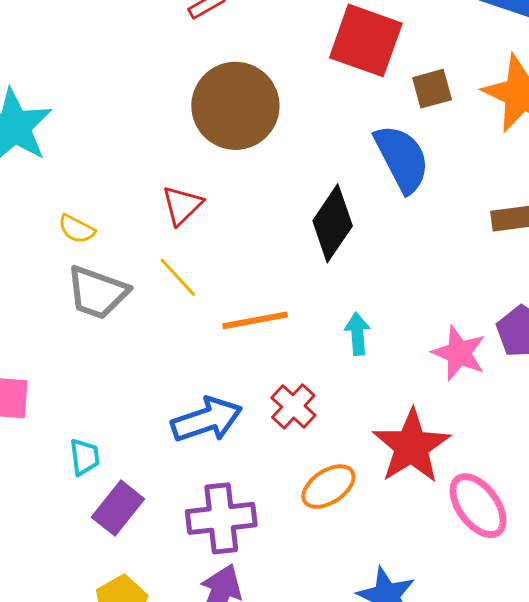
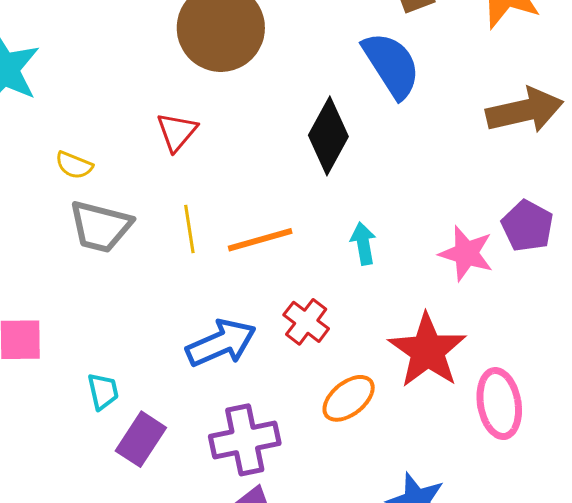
yellow line: (178, 277) -> (189, 229), moved, turned 39
pink ellipse: (478, 506) -> (499, 404), turned 32

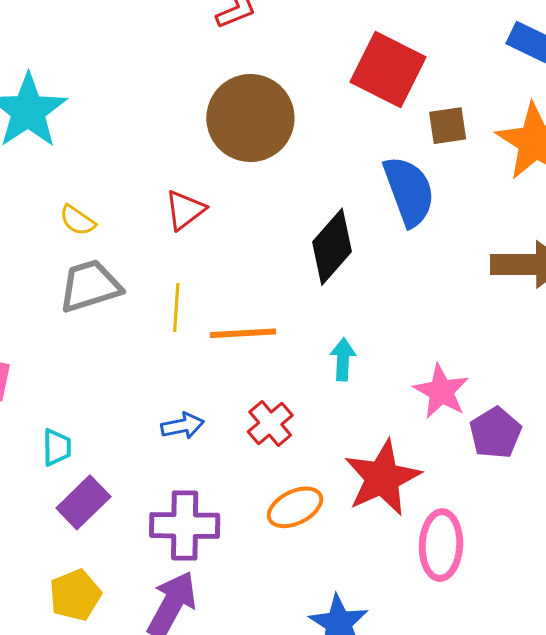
purple pentagon: (527, 226) -> (495, 433), moved
gray trapezoid: (100, 227) -> (90, 286), turned 136
blue arrow: (221, 343) -> (183, 426), size x0.6

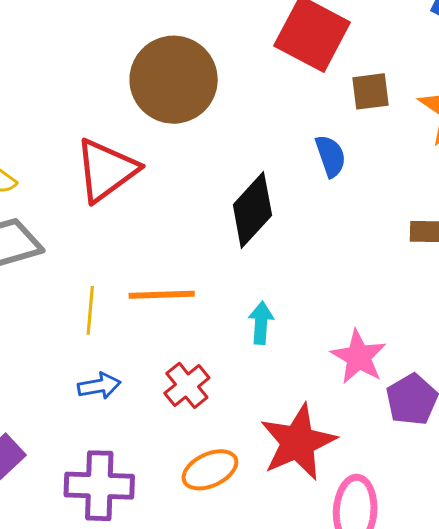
blue semicircle: (409, 191) -> (331, 156), size x0.6
red triangle: (185, 210) -> (106, 170), size x1.6
yellow line: (176, 308) -> (90, 310), moved

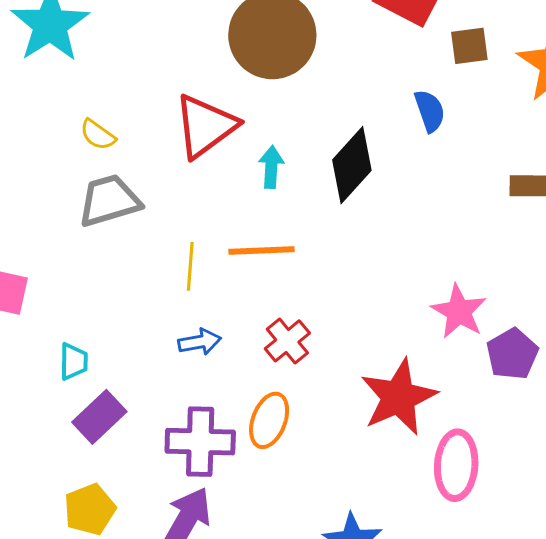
cyan arrow: (261, 323) -> (271, 167), moved
orange ellipse: (210, 470) -> (269, 420), moved, turned -44

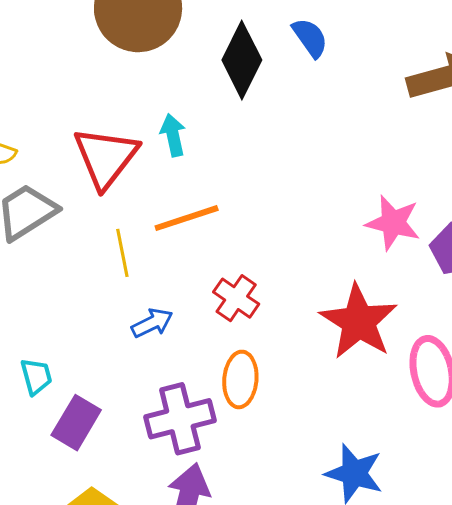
red triangle: (205, 126) -> (106, 157), moved
black diamond: (352, 165) -> (242, 60), moved

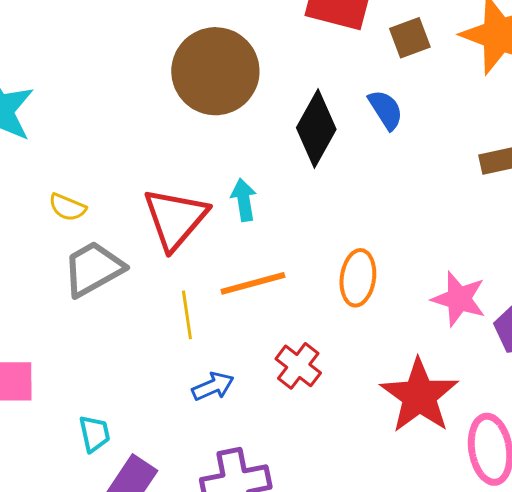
orange ellipse: (240, 379) -> (358, 278), moved

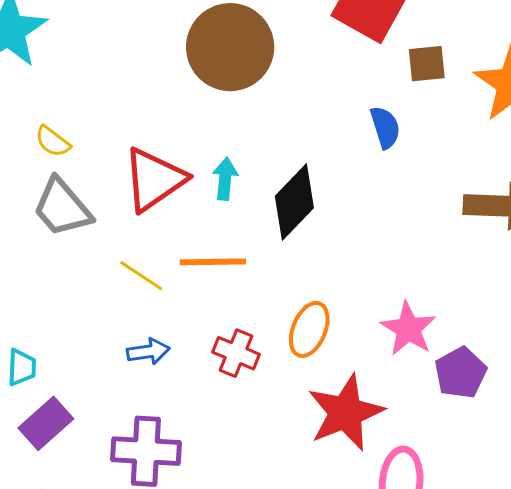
black diamond: (316, 128) -> (294, 202), moved
gray trapezoid: (93, 269) -> (62, 208), turned -116
orange ellipse: (358, 278) -> (309, 329), moved
yellow line: (187, 315) -> (141, 276), turned -63
red cross: (298, 366) -> (236, 353), turned -30

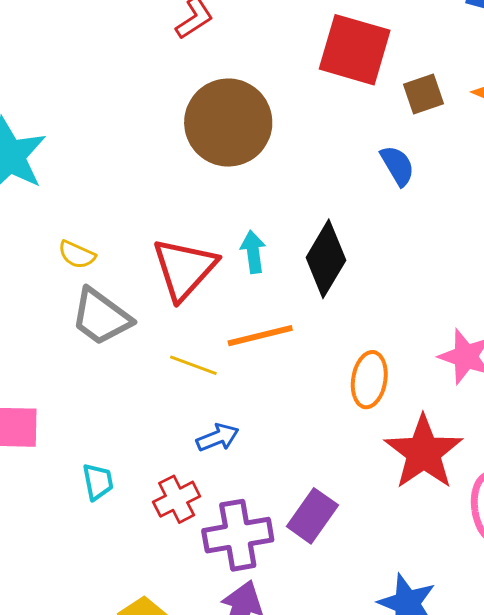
red cross: (236, 353) -> (177, 499), moved, turned -36
purple rectangle: (46, 423) -> (312, 516), moved

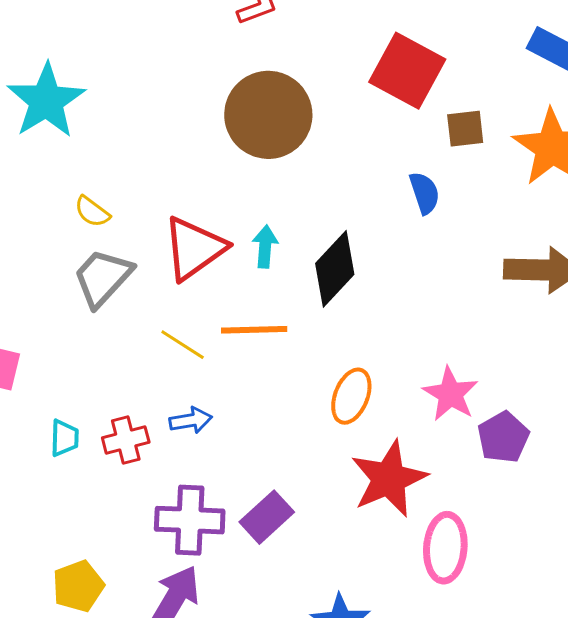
gray trapezoid: (101, 317) -> (103, 278), turned 84
red cross: (177, 499) -> (126, 440), moved

